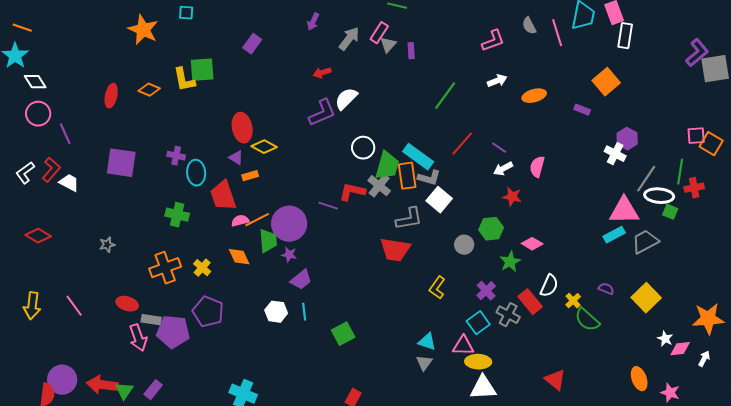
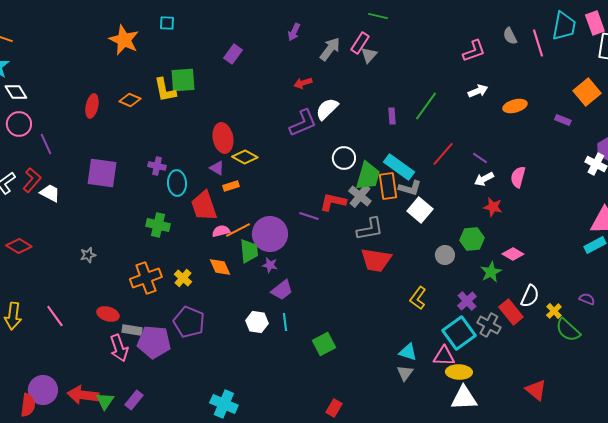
purple rectangle: (411, 51) -> (392, 116), moved
gray L-shape: (409, 219) -> (370, 229), moved
cyan square: (478, 323) -> (459, 333), size x1.4

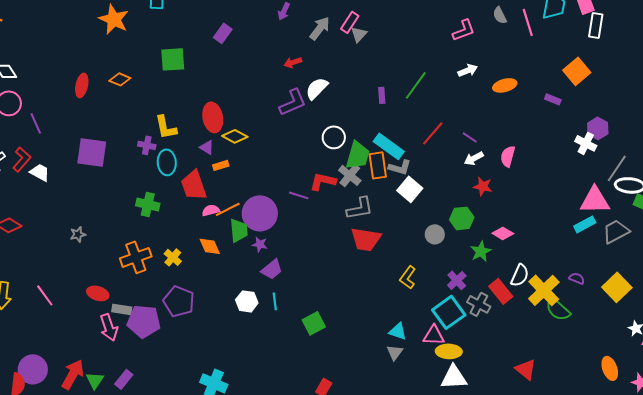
yellow L-shape: (165, 90) -> (166, 127), moved
yellow cross: (554, 311) -> (544, 290), size x2.0
red arrow: (83, 395) -> (73, 374), turned 112

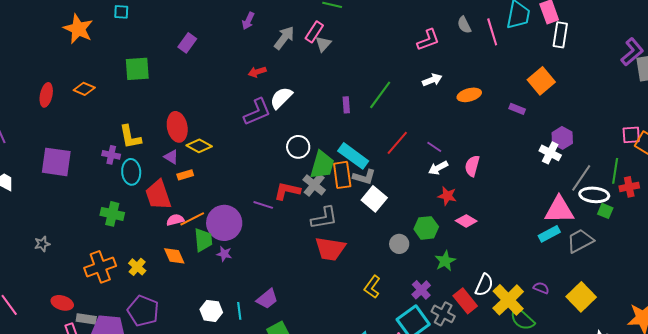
pink diamond: (503, 233) -> (466, 221), moved
purple trapezoid: (272, 269) -> (267, 299), moved

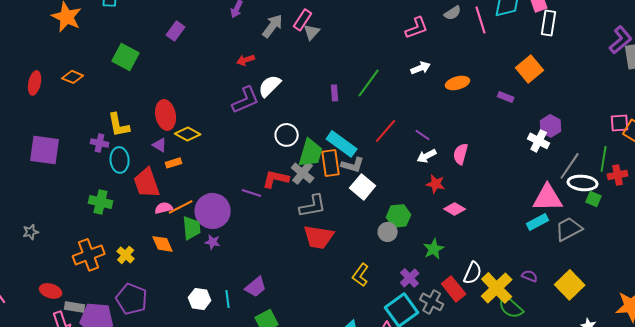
gray semicircle: (464, 25) -> (453, 13), turned -96
green square: (137, 69) -> (126, 57), turned 32
green hexagon: (426, 228) -> (399, 216), moved

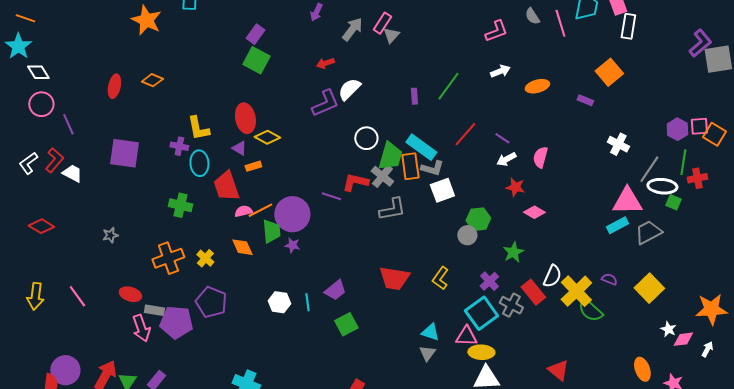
gray semicircle: (453, 13) -> (532, 16), turned 90
green square: (126, 57) -> (256, 60), moved
purple hexagon: (551, 126) -> (677, 129), moved
white square: (363, 187) -> (442, 190), turned 30
red trapezoid: (319, 237) -> (394, 278), moved

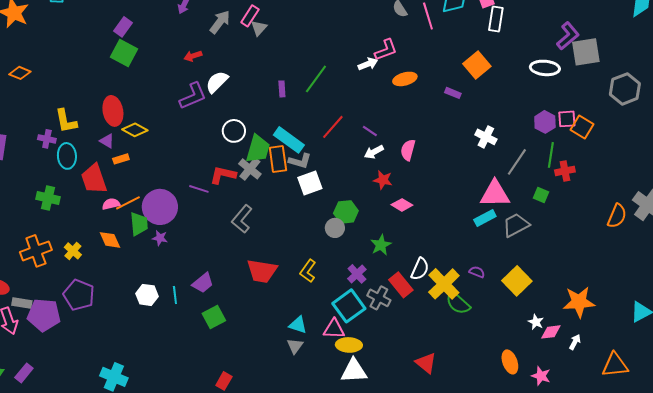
pink L-shape: (496, 31) -> (386, 50), moved
white ellipse: (662, 186) -> (545, 68), moved
gray L-shape: (392, 209) -> (242, 219), moved, turned 140

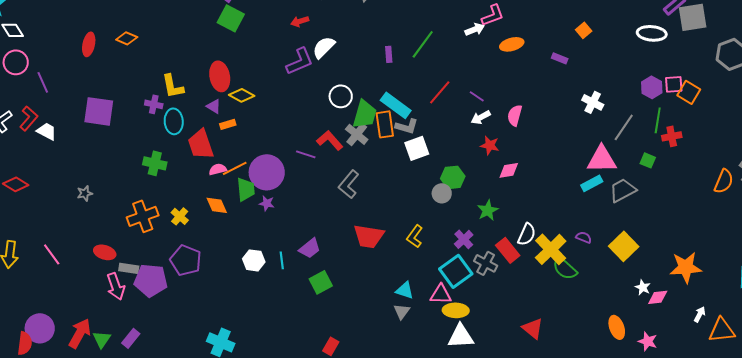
orange square: (477, 65) -> (584, 30), size x0.6
red L-shape: (223, 175) -> (330, 140), turned 36
pink diamond: (402, 205) -> (509, 170), turned -40
white arrow: (575, 342) -> (700, 314), moved

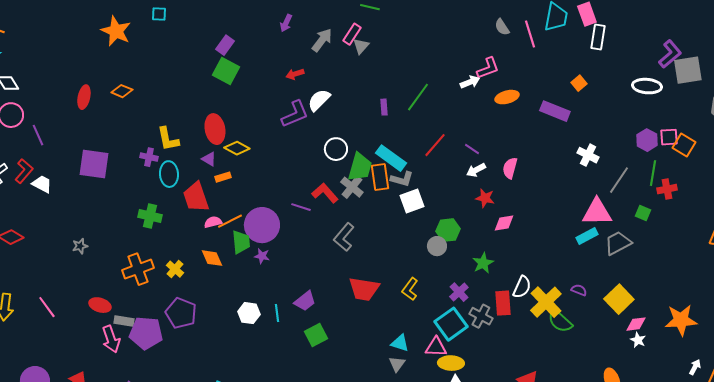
purple rectangle: (560, 58) -> (555, 111), size x1.8
red rectangle: (508, 250) -> (503, 303), turned 35
pink diamond: (658, 297) -> (636, 324), moved

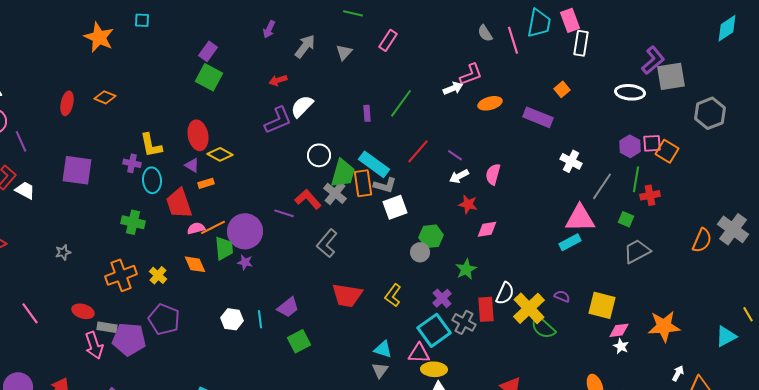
pink rectangle: (352, 34) -> (388, 40), moved
gray trapezoid: (618, 243) -> (637, 251), moved
yellow square: (619, 299) -> (602, 305), turned -32

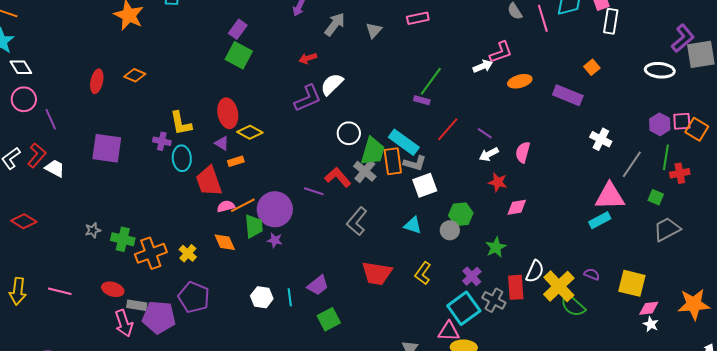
pink rectangle: (388, 40) -> (418, 18), turned 45
purple rectangle: (367, 113) -> (422, 100), moved, turned -70
green cross: (133, 222) -> (123, 239), moved
pink line: (30, 313) -> (60, 291), turned -40
cyan triangle: (383, 349) -> (413, 225), moved

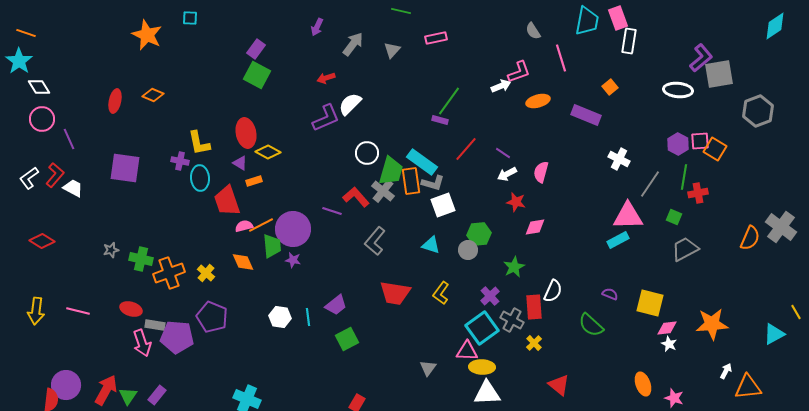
pink line: (543, 18) -> (561, 58), moved
yellow cross: (559, 286) -> (534, 343), moved, size x0.5

